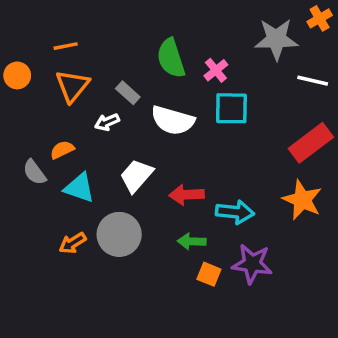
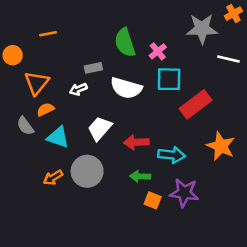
orange triangle: (72, 86) -> (37, 83), moved
gray rectangle: (128, 93) -> (93, 68), turned -54
red rectangle: (311, 143) -> (196, 104), moved

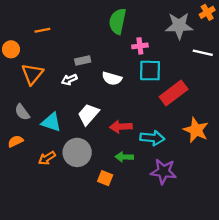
green semicircle: (125, 43) -> (117, 21), moved, turned 30
pink cross: (158, 51) -> (140, 46), turned 32
white semicircle: (126, 88) -> (112, 78), size x0.7
orange semicircle: (45, 109) -> (15, 141), moved
orange square: (153, 200) -> (105, 178), moved

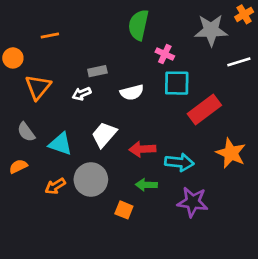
pink cross: (140, 46) -> (165, 54), turned 32
white line: (203, 53) -> (239, 62), turned -30
white semicircle: (112, 78) -> (132, 92), turned -30

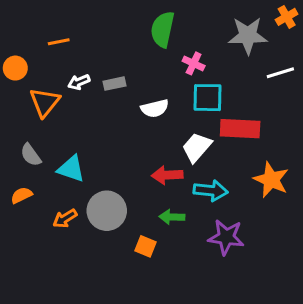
white arrow: (82, 94) -> (79, 82), moved
red rectangle: (204, 110) -> (240, 129), turned 40
white trapezoid: (104, 135) -> (197, 147), moved

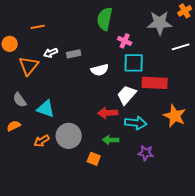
purple star: (226, 237) -> (146, 153), size x0.7

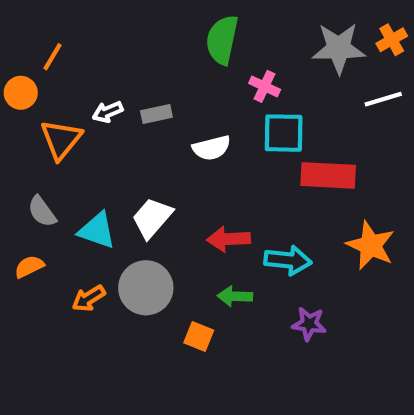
orange cross: (185, 11) -> (392, 40), moved
orange line: (38, 27) -> (53, 57), moved, turned -48
white trapezoid: (127, 95) -> (152, 218), moved

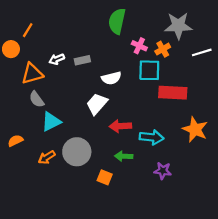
orange cross: (392, 40) -> (163, 49), moved
orange triangle: (61, 139) -> (32, 74), turned 35
gray semicircle: (42, 211) -> (37, 99), moved
white trapezoid: (152, 218) -> (97, 104), moved
cyan triangle: (97, 231) -> (51, 122), turned -45

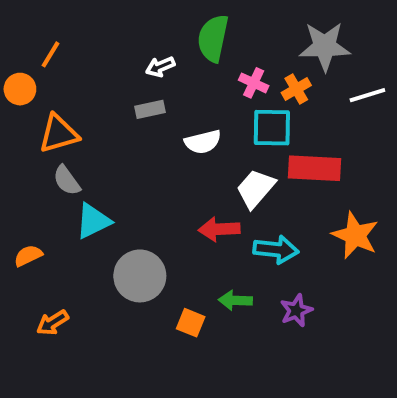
white arrow: (57, 59) -> (160, 67), moved
white trapezoid: (97, 104) -> (256, 189), moved
green arrow: (124, 156) -> (235, 300), moved
orange arrow: (47, 157) -> (52, 323), moved
purple star: (163, 171) -> (296, 310), turned -30

